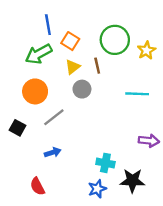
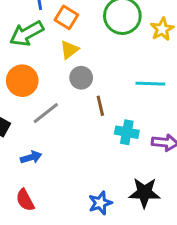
brown line: (97, 66) -> (100, 106), moved
blue arrow: (53, 152) -> (31, 157), moved
cyan cross: (105, 163) -> (127, 132), moved

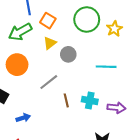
gray circle: (81, 78) -> (68, 54), moved
brown line: (100, 106) -> (66, 100), moved
gray line: (46, 113) -> (49, 82), moved

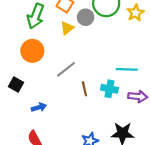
green arrow: (20, 32) -> (36, 16), turned -40
gray circle: (68, 54) -> (86, 17), moved
cyan line: (106, 67) -> (127, 69), moved

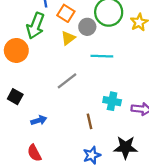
orange circle: (32, 51) -> (16, 50), moved
cyan line: (127, 69) -> (102, 56), moved
brown line: (84, 89) -> (90, 121), moved

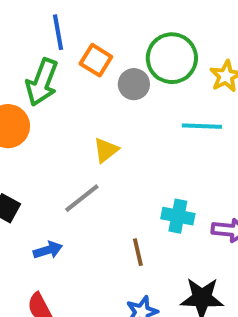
yellow triangle: (68, 38) -> (106, 150), moved
cyan line: (102, 56) -> (202, 126), moved
gray line: (67, 81) -> (82, 198), moved

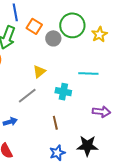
cyan line: (202, 126) -> (88, 74), moved
cyan cross: (178, 216) -> (63, 92), moved

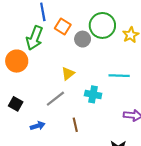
brown line: (55, 123) -> (75, 125), moved

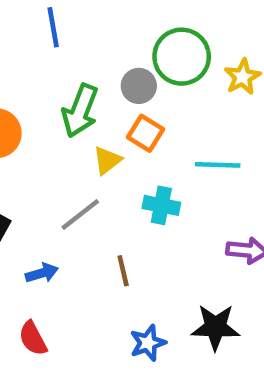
orange square: (63, 27) -> (146, 133), moved
green arrow: (34, 38) -> (80, 111), moved

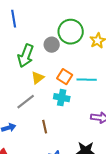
orange square: (146, 133) -> (65, 77), moved

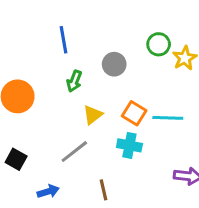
blue line: (14, 19) -> (64, 40), moved
green circle: (71, 32) -> (159, 44), moved, size x0.6
green arrow: (26, 56) -> (74, 81), size x0.6

